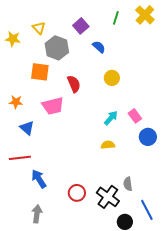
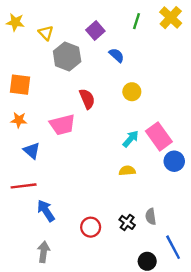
yellow star: (13, 39) -> (15, 22), moved
orange square: (40, 72) -> (20, 85), moved
pink rectangle: (135, 116) -> (159, 136), size x1.6
black cross: (108, 197) -> (127, 222), moved, size x0.6

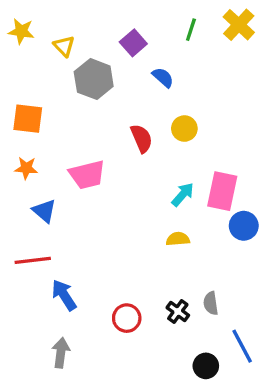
red semicircle: (87, 99) -> (142, 138), moved
pink rectangle: (159, 136) -> (222, 191), turned 48

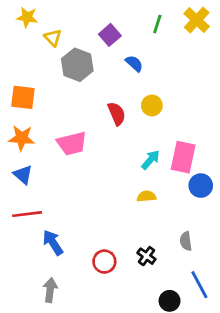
yellow star: (21, 31) -> (27, 17), moved
orange star: (26, 168) -> (22, 138), size x1.4
blue triangle: (44, 211) -> (23, 175), moved
gray semicircle: (211, 303) -> (186, 241), moved

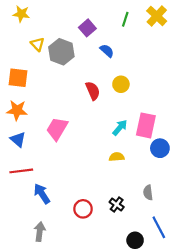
yellow triangle: (53, 38) -> (38, 44), moved
pink trapezoid: (72, 143) -> (57, 129), moved, turned 135

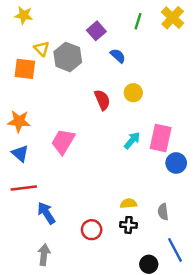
orange square: (18, 78) -> (25, 69), moved
yellow semicircle: (117, 157) -> (129, 203), moved
black cross: (117, 205) -> (129, 225), turned -32

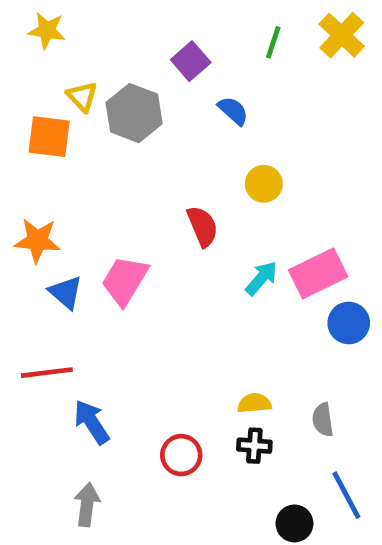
red semicircle: (102, 100) -> (202, 226), moved
pink rectangle: (161, 138) -> (318, 273), turned 52
blue triangle: (20, 153) -> (66, 292), moved

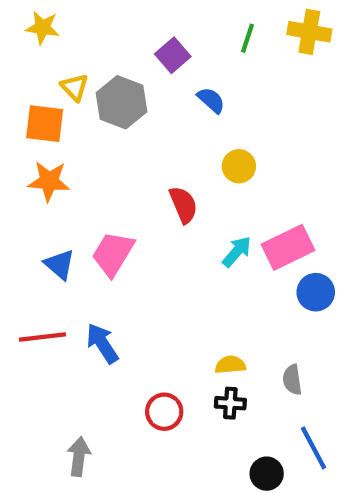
yellow cross: (342, 35) -> (309, 32), turned -33
orange star: (37, 240) -> (49, 181), moved
blue arrow: (92, 422) -> (102, 343), moved

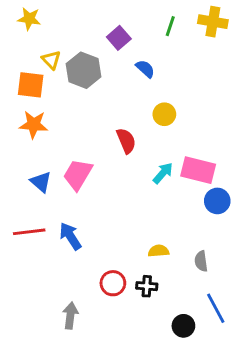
pink rectangle: (288, 247) -> (198, 170), turned 40
black cross: (230, 403) -> (147, 286), moved
gray arrow: (79, 457) -> (70, 316), moved

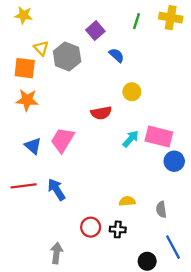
red semicircle: (126, 141) -> (101, 113), turned 102

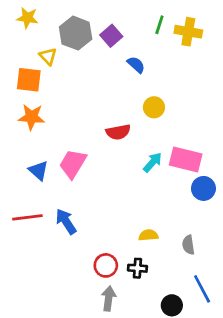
yellow cross: (171, 18) -> (188, 32), moved
gray hexagon: (67, 56) -> (76, 33), moved
gray arrow: (57, 253) -> (109, 298), moved

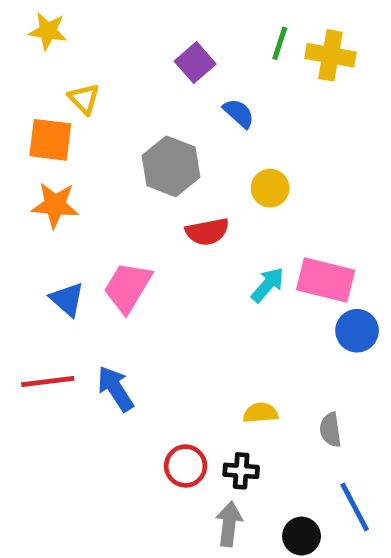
gray hexagon: (76, 33) -> (171, 166), moved
gray arrow: (109, 298) -> (229, 524), moved

